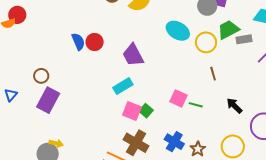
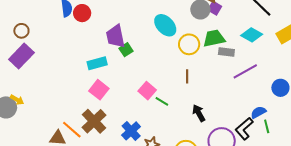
green square: (146, 111) -> (126, 50), moved

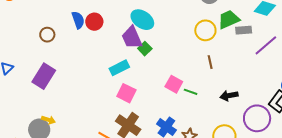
cyan ellipse: (165, 25) -> (142, 20), moved
brown circle: (21, 31) -> (47, 35), moved
black arrow: (199, 113) -> (229, 96), turned -60

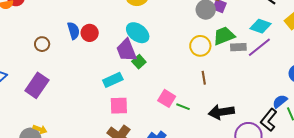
purple line: (266, 45) -> (259, 47), moved
pink square: (126, 93) -> (119, 106), turned -30
black arrow: (229, 96) -> (221, 112), size x1.4

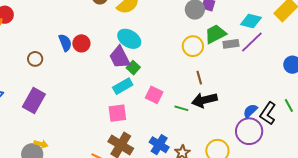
cyan rectangle: (113, 80) -> (123, 86), moved
pink square: (167, 98) -> (154, 95), moved
blue semicircle: (280, 101) -> (250, 111), moved
black arrow: (221, 112) -> (204, 100), moved

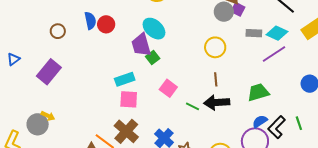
green trapezoid: (215, 34) -> (258, 92), moved
gray rectangle: (231, 44) -> (254, 33), moved
cyan rectangle: (123, 86) -> (125, 79), moved

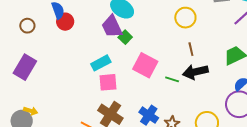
red circle: (106, 24) -> (65, 22), moved
pink square: (168, 88) -> (145, 65), size x1.4

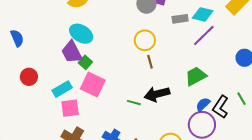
red circle: (65, 22) -> (29, 77), moved
brown line: (191, 49) -> (150, 62), moved
pink square: (145, 65) -> (93, 84), moved

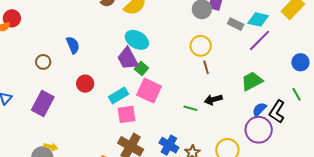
gray rectangle: (180, 19) -> (236, 24), turned 35
black arrow: (157, 94) -> (213, 100), size x0.7
green line: (242, 99) -> (296, 94), moved

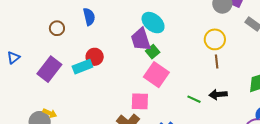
cyan rectangle: (118, 95) -> (82, 67), moved
pink square: (127, 114) -> (140, 101), moved

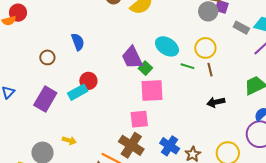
cyan ellipse: (153, 23) -> (167, 46), moved
pink square: (156, 75) -> (152, 90), turned -30
green line: (194, 99) -> (187, 66), moved
yellow arrow: (50, 113) -> (69, 140), moved

